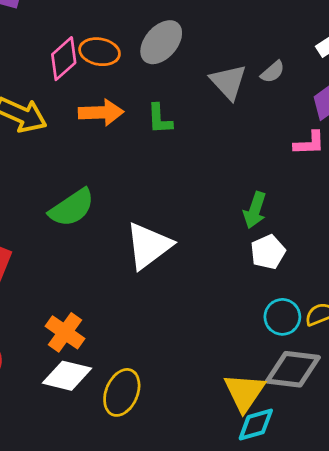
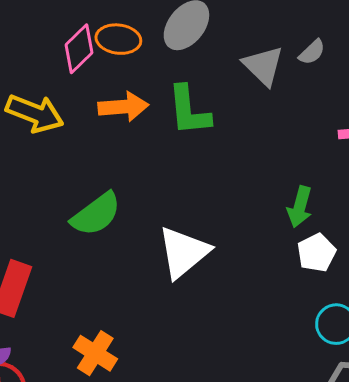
green L-shape: (160, 119) -> (189, 111), size x1.5

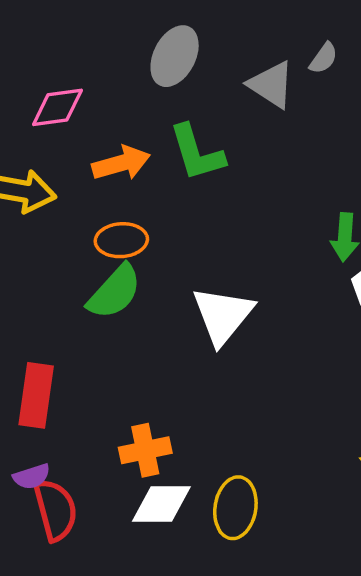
orange ellipse: (118, 39) -> (121, 240), moved
pink diamond: (79, 49) -> (57, 107), turned 48
orange cross: (95, 353) -> (145, 450), turned -33

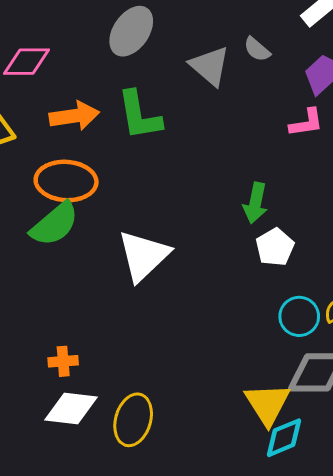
gray semicircle: (324, 58) -> (257, 49), turned 88
orange ellipse: (121, 240) -> (66, 181), size x1.4
orange cross: (145, 450) -> (63, 361), size x0.7

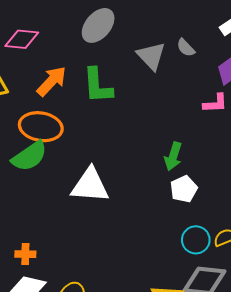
orange arrow: (74, 116) -> (52, 81), turned -44
white triangle: (144, 256) -> (90, 185), turned 42

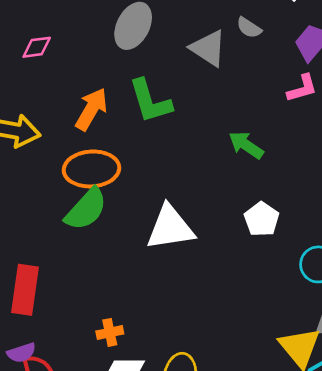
pink diamond: (22, 39) -> (37, 47), moved, size x0.7
green arrow: (173, 156) -> (246, 145), moved, turned 120
white pentagon: (184, 189) -> (262, 219), moved

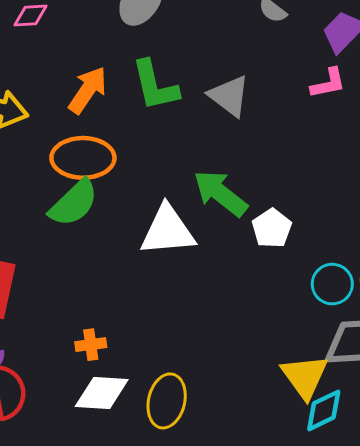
gray triangle: (208, 48) -> (229, 96), moved
green arrow: (246, 145) -> (220, 193), moved, size x1.4

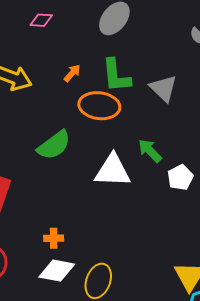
orange arrow: (88, 90) -> (72, 73), size x0.6
orange ellipse: (83, 158) -> (99, 106), moved
green arrow: (220, 193) -> (150, 151), size x0.7

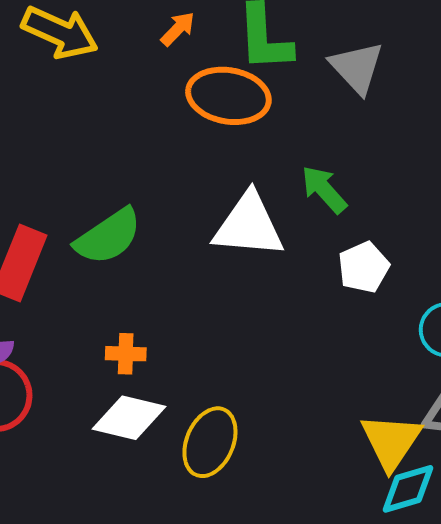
green semicircle: (54, 145) -> (108, 236), moved
white pentagon: (180, 177) -> (364, 267), moved

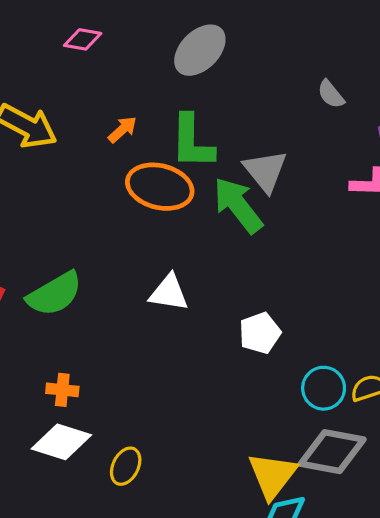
green arrow: (324, 190) -> (238, 205), moved, size x1.4
white triangle: (249, 225) -> (169, 293), size x0.7
yellow ellipse: (210, 442) -> (126, 466), size x0.7

